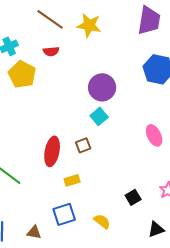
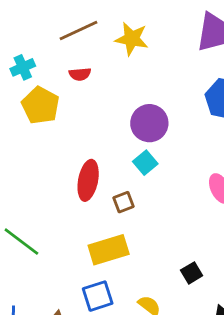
brown line: (50, 19) -> (79, 31), turned -60
red ellipse: (52, 151) -> (88, 180), moved
yellow rectangle: (72, 180) -> (109, 250), size x1.8

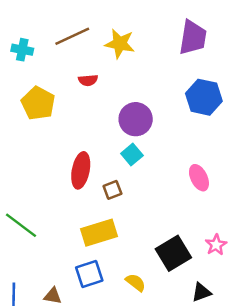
cyan cross: (23, 67) -> (22, 50), moved, turned 35
red semicircle: (80, 74) -> (88, 80), moved
black square: (192, 273) -> (173, 253), size x1.8

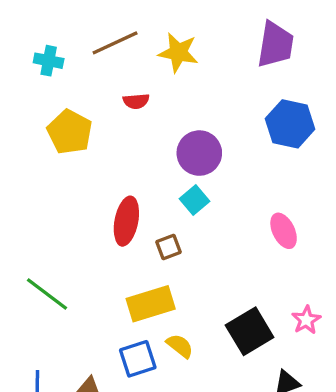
yellow semicircle: (136, 283) -> (180, 346), moved

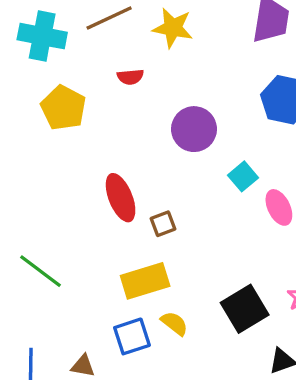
cyan cross: (49, 61) -> (42, 36), size x1.6
cyan square: (194, 200) -> (243, 176), moved
red ellipse: (126, 221) -> (121, 198), turned -33

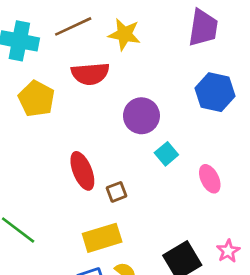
red semicircle: (130, 77) -> (90, 74), size x1.8
cyan square: (243, 176) -> (166, 154), moved

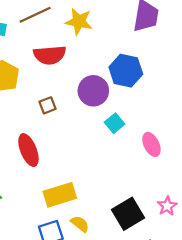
blue hexagon: (215, 92) -> (126, 71), moved
red ellipse: (82, 171) -> (28, 150), moved
brown square: (117, 192) -> (47, 105), moved

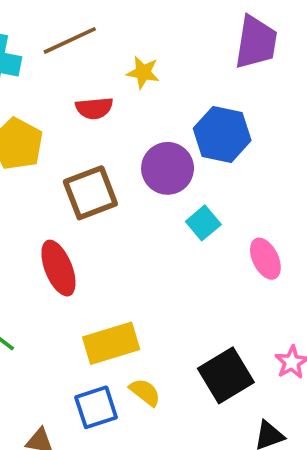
yellow star: (79, 21) -> (143, 72), moved, size x0.7
red semicircle: (50, 55) -> (94, 108), size x0.7
brown square: (47, 105) -> (90, 193), size x1.8

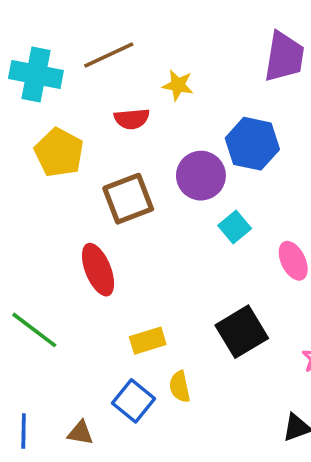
yellow rectangle: (111, 343) -> (148, 341), size x0.7
black square: (226, 375) -> (242, 332), moved
yellow semicircle: (145, 392) -> (180, 387), turned -140
blue square: (96, 407) -> (134, 401), turned -33

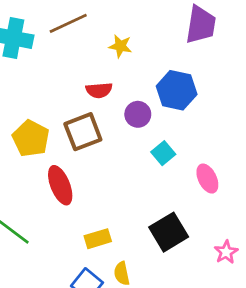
red semicircle: (132, 119) -> (99, 90), moved
yellow pentagon: (59, 153) -> (31, 138), moved
purple circle: (201, 176) -> (138, 114), size x0.7

